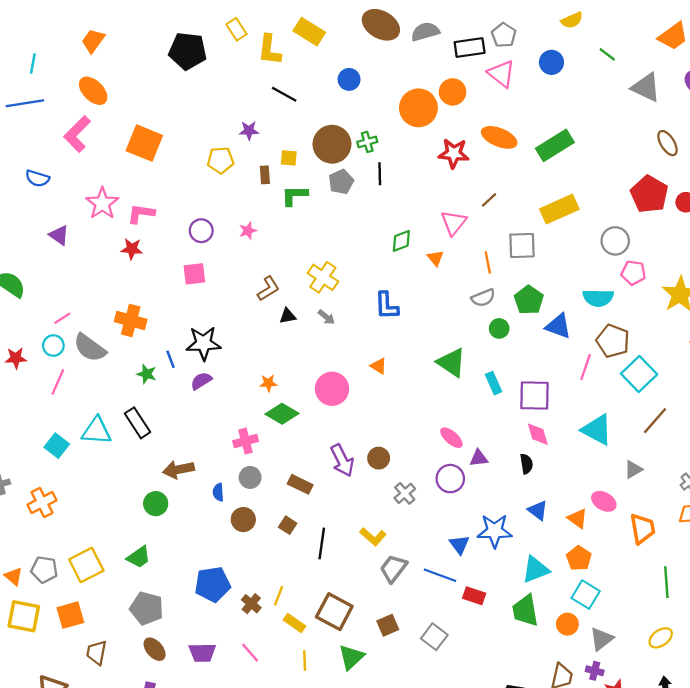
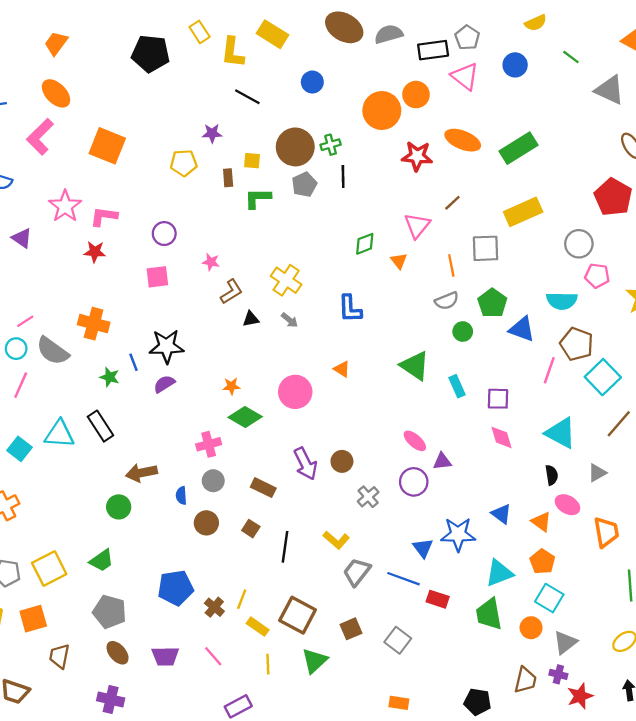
pink star: (248, 231) -> (211, 262), moved, turned 30
purple square: (534, 396) -> (498, 399), size x0.7
black semicircle: (526, 464) -> (552, 475), moved

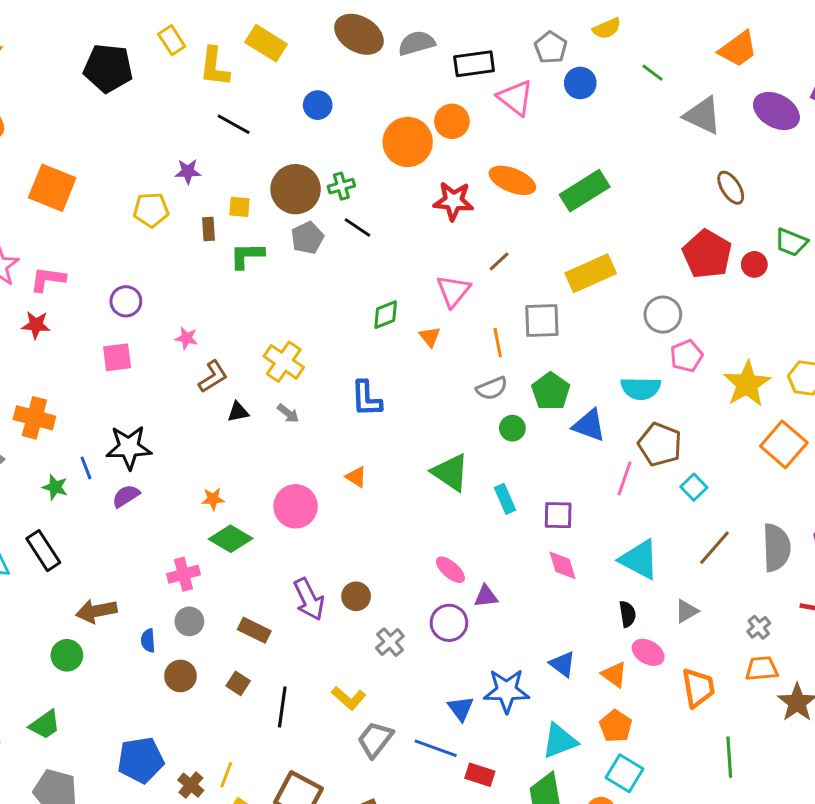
gray pentagon: (467, 38) -> (551, 48), moved
black line: (343, 177) -> (358, 228), turned -55
pink pentagon: (597, 276) -> (686, 356), turned -30
cyan square: (603, 377) -> (694, 487), size x0.6

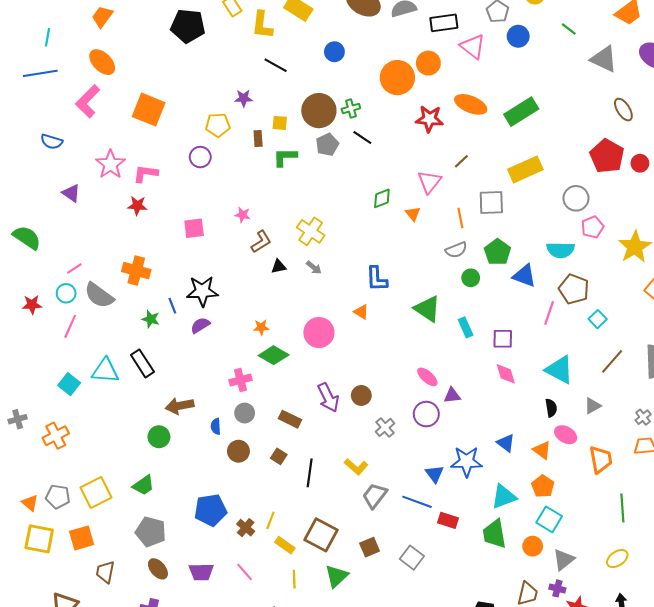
purple circle: (126, 301) -> (200, 157), moved
blue L-shape: (366, 399) -> (377, 279), moved

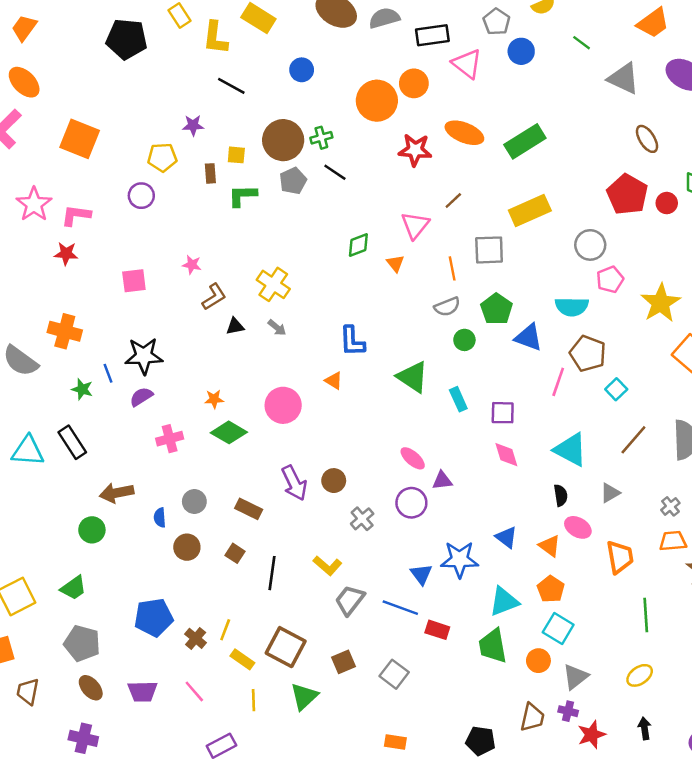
pink cross: (241, 380) -> (170, 439), moved

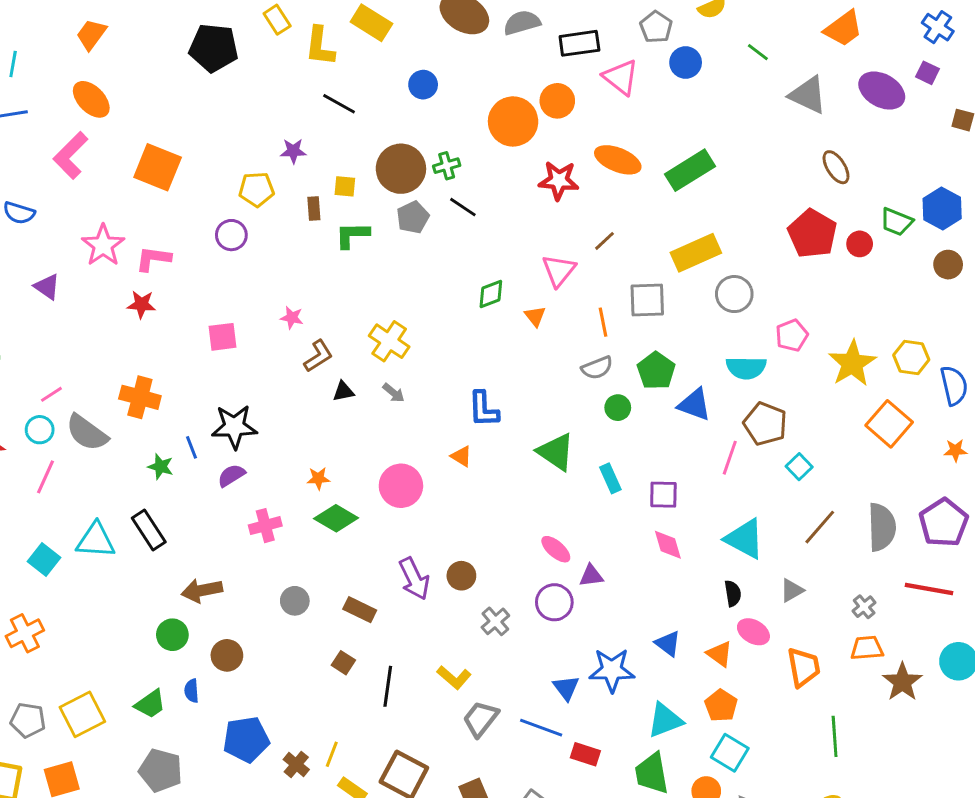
gray circle: (590, 245) -> (734, 294), moved
blue semicircle: (160, 518) -> (192, 691), moved
brown circle: (187, 547) -> (227, 655), moved

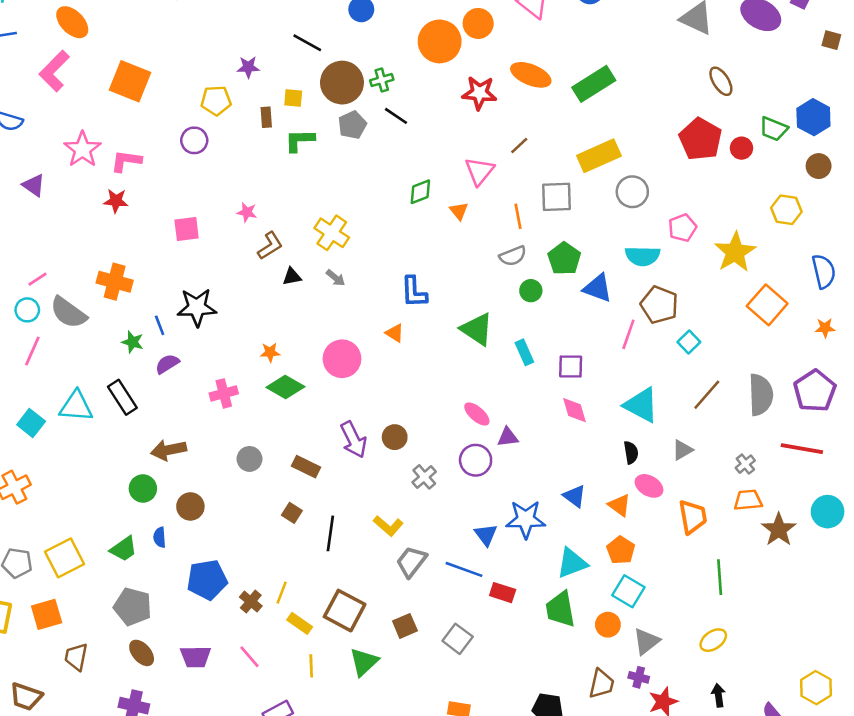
black line: (339, 104) -> (307, 43), moved
yellow hexagon: (911, 357) -> (786, 210), moved
purple semicircle: (231, 475) -> (167, 364), moved

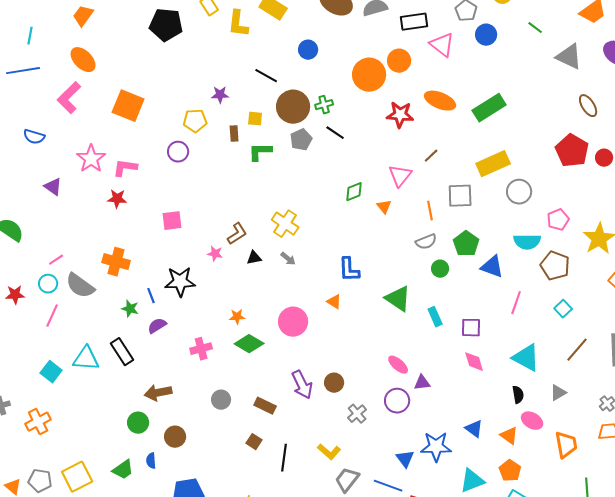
pink star: (247, 212) -> (215, 254), moved
brown pentagon: (659, 305) -> (555, 266), moved

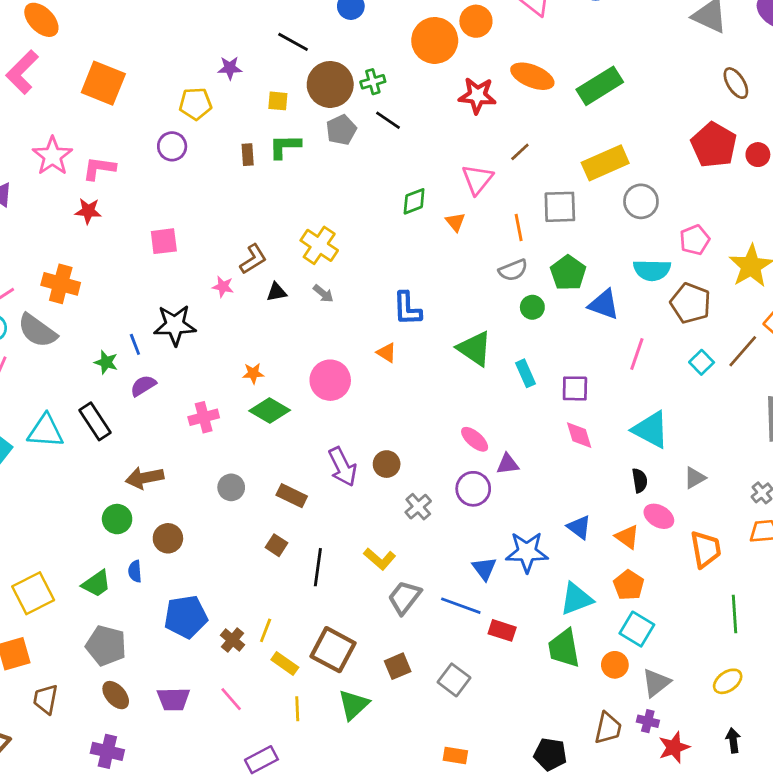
brown rectangle: (234, 134) -> (248, 155), moved
orange cross: (116, 262) -> (61, 284), moved
brown line: (577, 350) -> (743, 351), moved

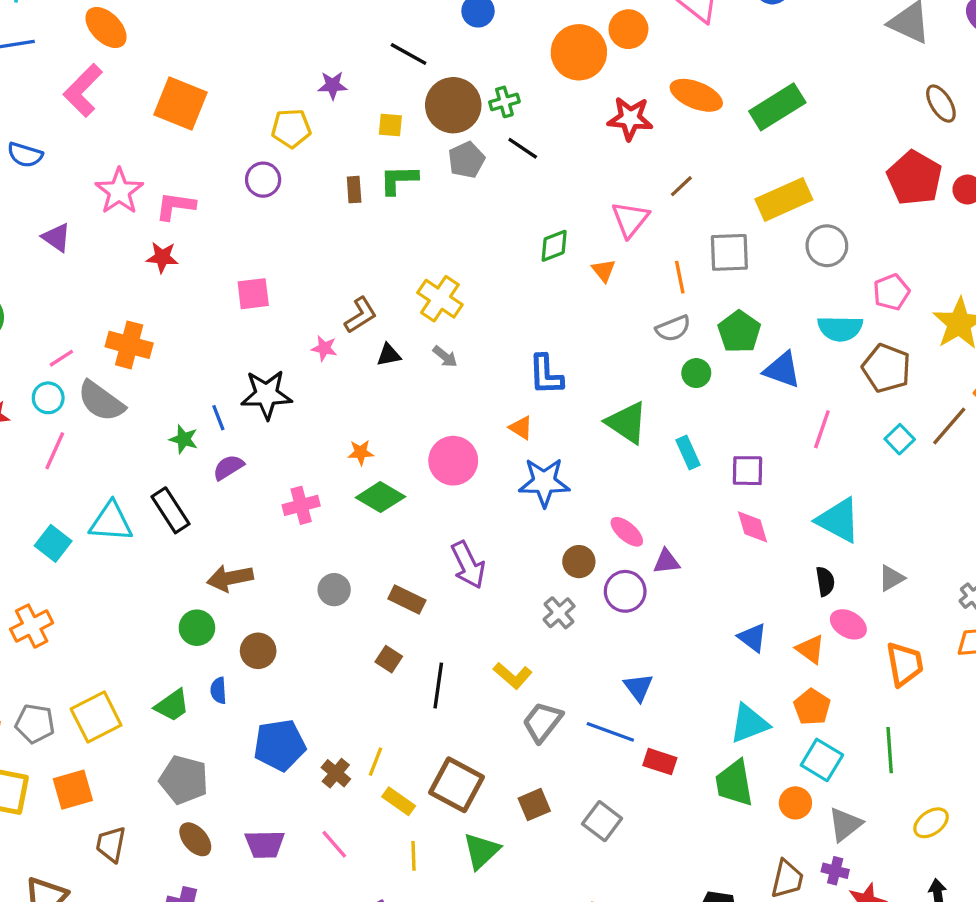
brown circle: (387, 464) -> (579, 562), moved
blue star: (527, 552) -> (544, 482), moved
green line: (735, 614) -> (890, 750), moved

